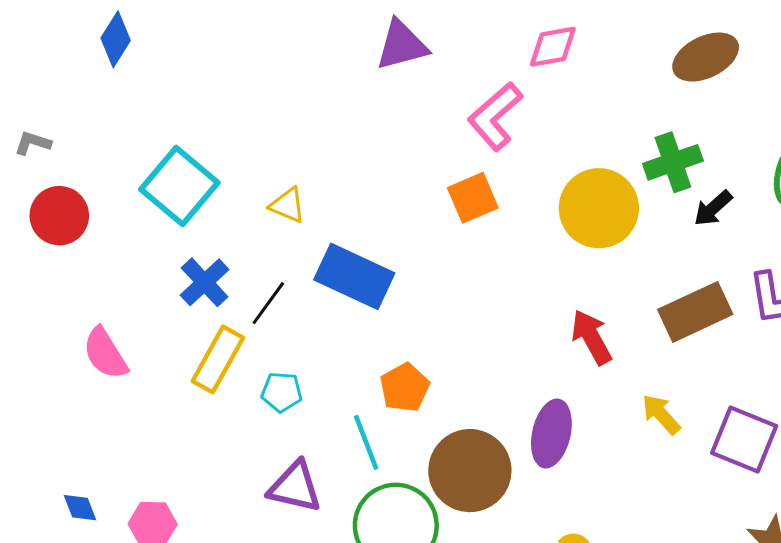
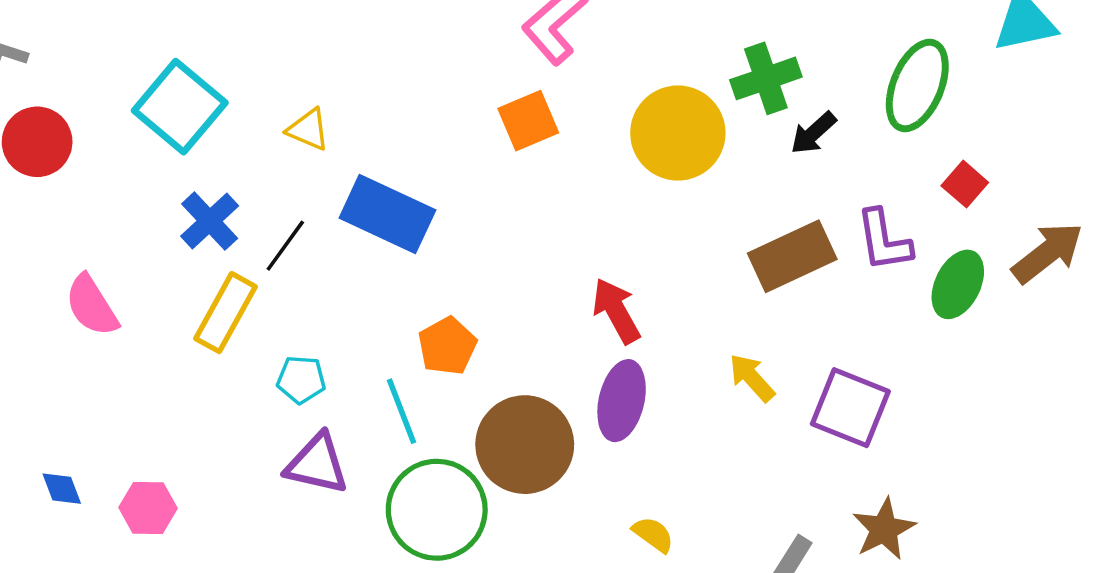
red arrow: (591, 337) -> (616, 311), moved
cyan pentagon: (282, 392) -> (301, 379), moved

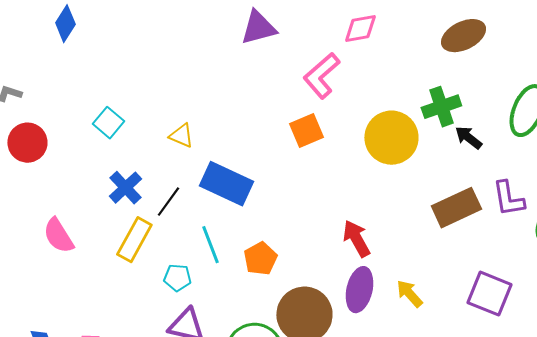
cyan square: (180, 107) -> (108, 123), size x0.6
black arrow: (813, 133) -> (468, 138), turned 80
yellow arrow: (752, 378) -> (409, 294), moved
cyan line: (401, 411) -> (210, 245), moved

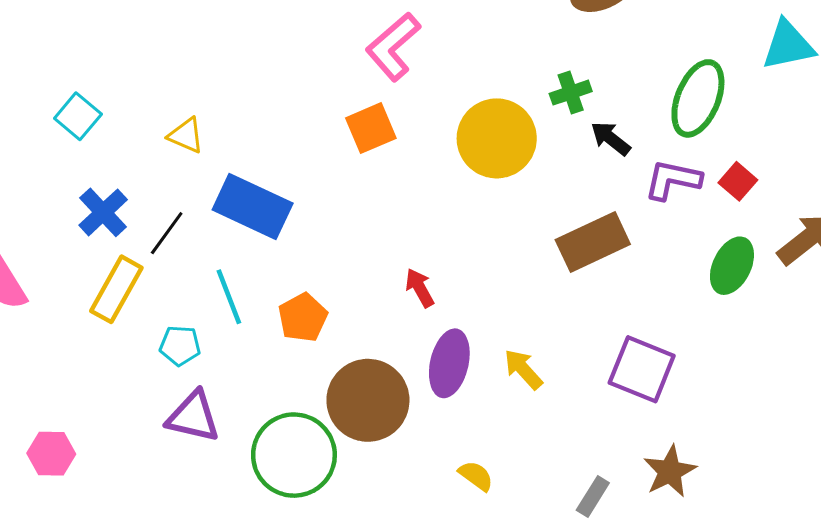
green cross: (441, 107) -> (571, 93), size x0.7
purple L-shape: (508, 199) -> (673, 180), moved, turned 111
red arrow: (356, 239) -> (420, 288), moved, size x0.7

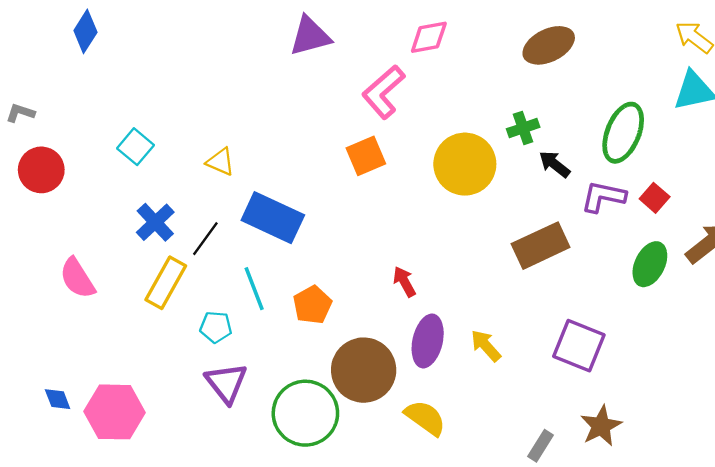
purple triangle: (193, 417) -> (226, 383), turned 39
pink hexagon: (51, 454) -> (115, 412), size x1.6
yellow semicircle: (476, 476) -> (425, 418), moved, size x1.5

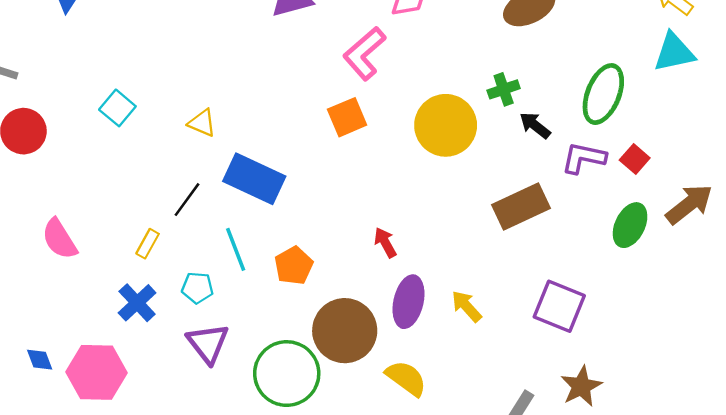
blue cross: (155, 222) -> (137, 303), moved
yellow rectangle: (166, 283) -> (148, 244), size x0.6

